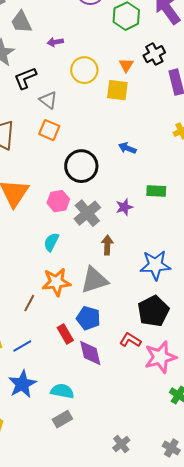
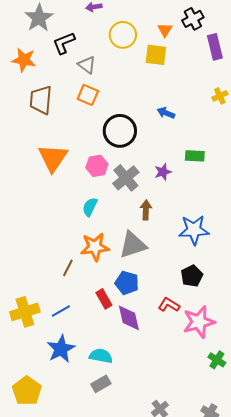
black pentagon: (153, 311) -> (192, 276), size x0.7

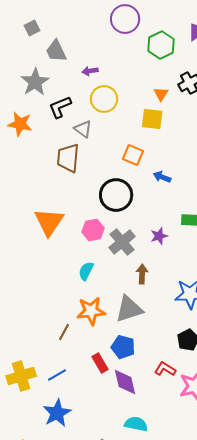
yellow circle: (123, 35) -> (104, 99), moved
orange square: (88, 95) -> (133, 155), moved
brown trapezoid: (41, 100) -> (68, 158), moved
cyan semicircle: (101, 356) -> (136, 424), moved

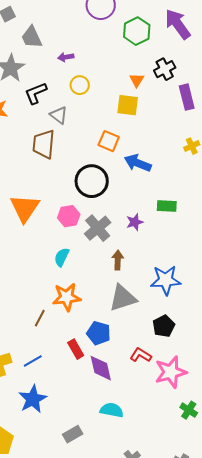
yellow circle: (104, 99) -> (80, 85), size x0.7
blue arrow: (162, 177) -> (138, 163), size x1.5
gray triangle: (129, 309) -> (123, 298), moved

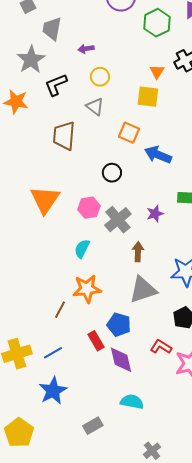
gray trapezoid: (32, 37) -> (52, 29), turned 35
gray triangle: (59, 115) -> (95, 107), moved
black circle: (92, 181) -> (112, 173), size x0.6

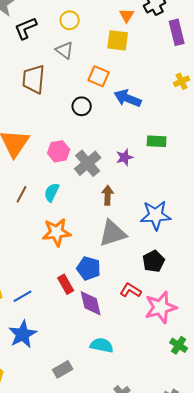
black circle: (112, 173) -> (82, 106), moved
brown line: (60, 310) -> (22, 194), moved

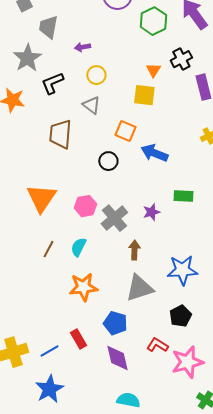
red rectangle: (66, 284) -> (78, 339), moved

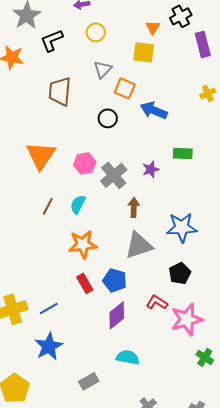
gray triangle: (91, 105) -> (103, 69), moved, turned 36
red rectangle: (78, 339) -> (85, 283), moved
purple diamond: (117, 358) -> (117, 315), turned 64

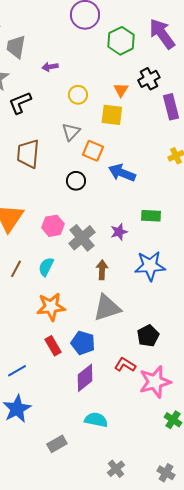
yellow circle: (96, 32) -> (78, 95), moved
blue star: (182, 227) -> (150, 266), moved

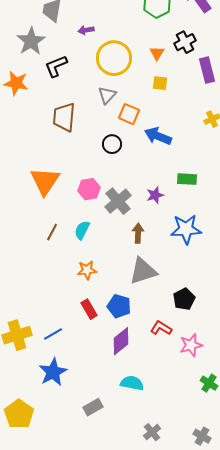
yellow circle: (78, 95) -> (114, 58), size x1.8
yellow square: (112, 115) -> (160, 83), moved, size x0.7
orange star: (51, 307) -> (87, 270), size x0.7
pink star: (155, 382) -> (191, 345), size x0.7

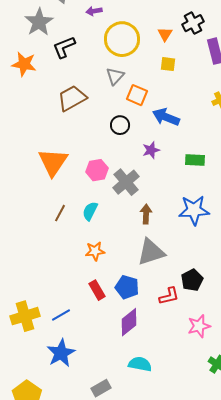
brown trapezoid: (64, 117) -> (72, 98), turned 56
purple star: (155, 195) -> (151, 150), moved
red L-shape: (161, 328) -> (169, 296), moved, turned 135

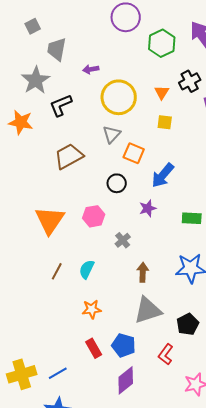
blue arrow: (166, 117) -> (163, 175), turned -72
pink hexagon: (97, 170) -> (94, 216), moved
gray cross: (126, 182) -> (123, 240), size x0.6
black pentagon: (192, 280) -> (188, 324), moved
red L-shape: (169, 296) -> (166, 354), turned 140

